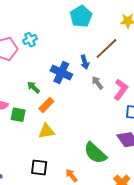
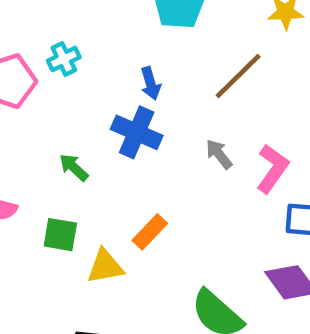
blue arrow: (85, 62) -> (151, 83), moved
orange rectangle: (46, 105) -> (150, 232), moved
green square: (18, 115) -> (60, 235), moved

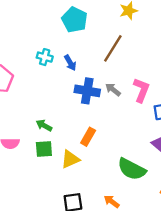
cyan cross: (64, 59) -> (45, 57), moved, turned -35
blue cross: (137, 132) -> (87, 91), moved
green arrow: (74, 167) -> (44, 125), moved

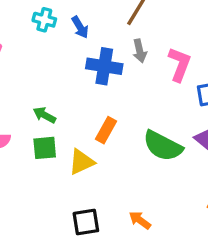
gray arrow: (113, 89) -> (140, 51), moved, turned -140
green semicircle: (132, 169) -> (163, 146), moved

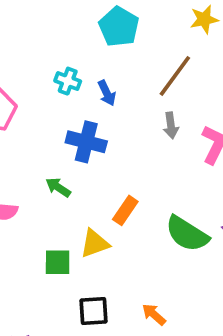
blue cross: (104, 66) -> (86, 142), moved
green square: (45, 148) -> (58, 262), moved

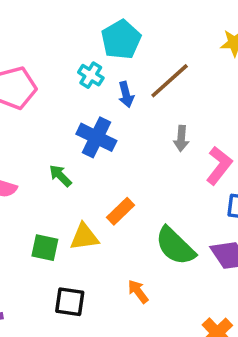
cyan pentagon: (119, 27) -> (121, 40), moved
brown line: (175, 76) -> (170, 81), moved
orange arrow: (154, 314) -> (138, 291), moved

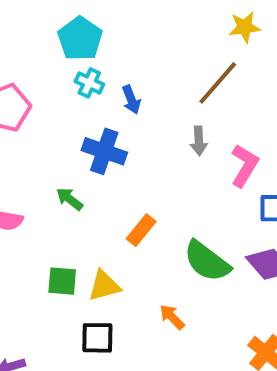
cyan pentagon: (121, 40) -> (80, 39), moved
brown line: (170, 81) -> (218, 83), moved
yellow triangle: (84, 237) -> (104, 286), moved

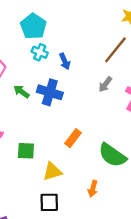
gray arrow: (199, 141) -> (105, 84), turned 42
green arrow: (69, 199) -> (21, 92), moved
green square: (62, 281) -> (26, 151), moved
orange arrow: (172, 317) -> (93, 189), turned -119

